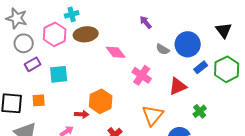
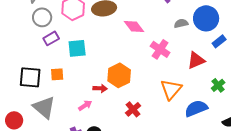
gray semicircle: (163, 49) -> (181, 23), turned 136

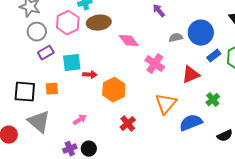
red arrow: (100, 88) -> (90, 75), moved

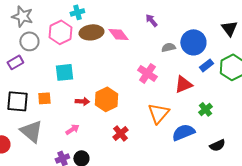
pink diamond: (129, 41) -> (118, 34), moved
purple rectangle: (46, 53) -> (15, 62), moved
red arrow: (90, 75) -> (82, 101), moved

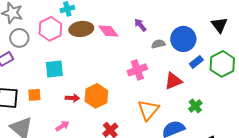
purple arrow: (151, 20) -> (140, 25), moved
pink cross: (147, 73) -> (137, 70), turned 36

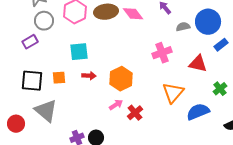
red triangle: (173, 81) -> (198, 64), turned 36
red arrow: (72, 98) -> (89, 76), moved
pink arrow: (62, 126) -> (116, 105), moved

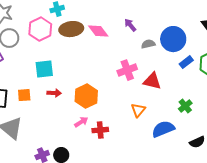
red triangle: (198, 64) -> (152, 81), moved
orange triangle: (173, 93) -> (138, 110), size x0.7
red cross: (135, 113) -> (100, 130), turned 35

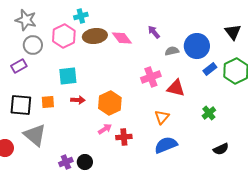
blue semicircle: (163, 129) -> (166, 145), moved

